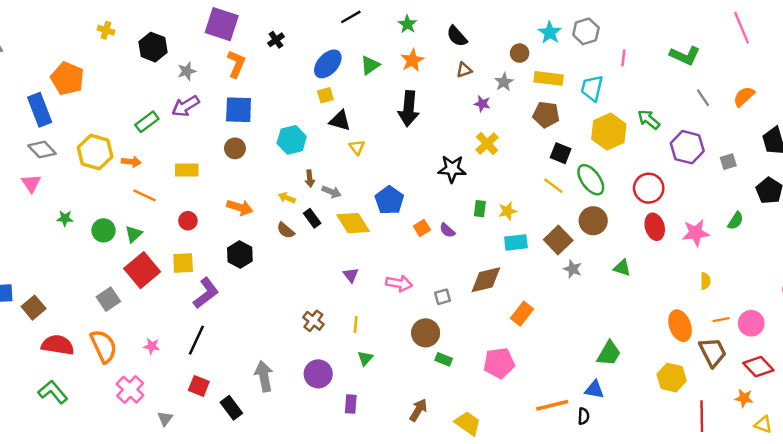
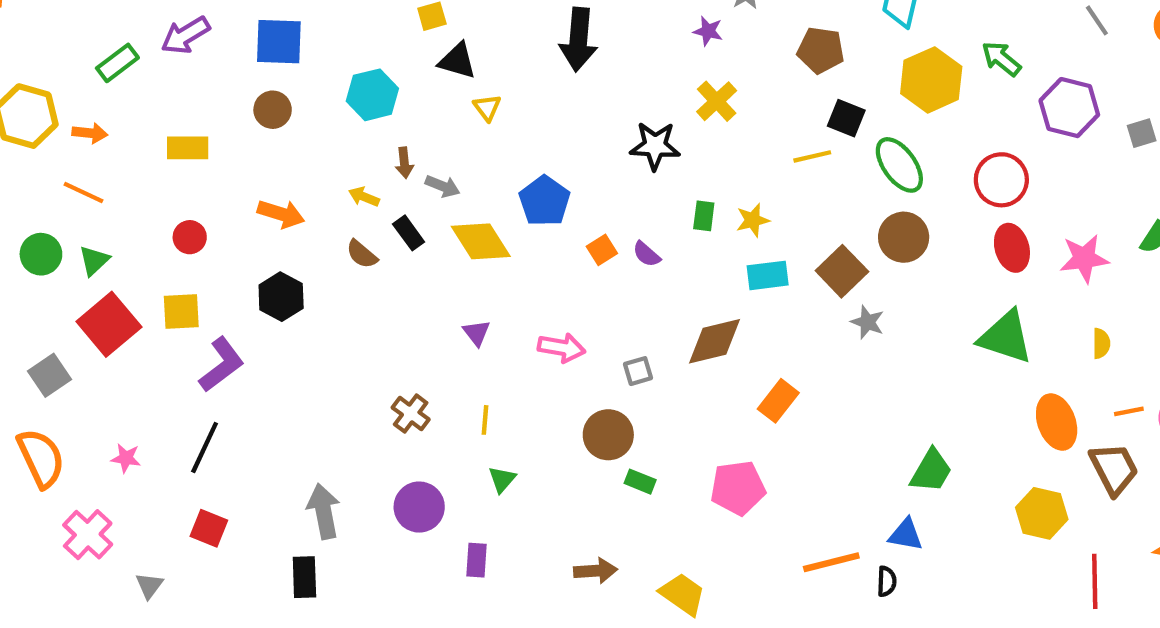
yellow line: (553, 186) -> (812, 156), moved, turned -50
orange line: (145, 195) -> (83, 193), moved
green triangle: (622, 268) -> (1006, 337), moved, size x1.8
black rectangle: (231, 408) -> (304, 577), moved, turned 35
brown arrow: (418, 410) -> (596, 571), turned 55

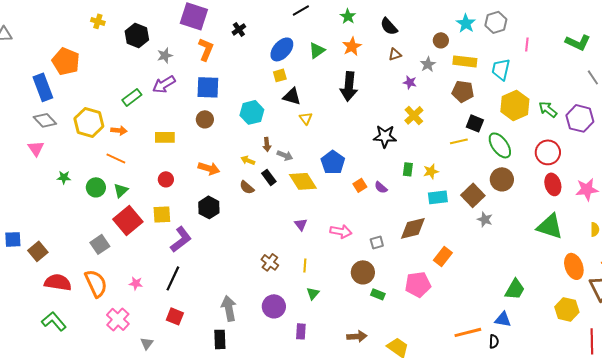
green arrow: (1001, 59) -> (548, 109), moved
pink pentagon: (738, 488) -> (418, 284), moved

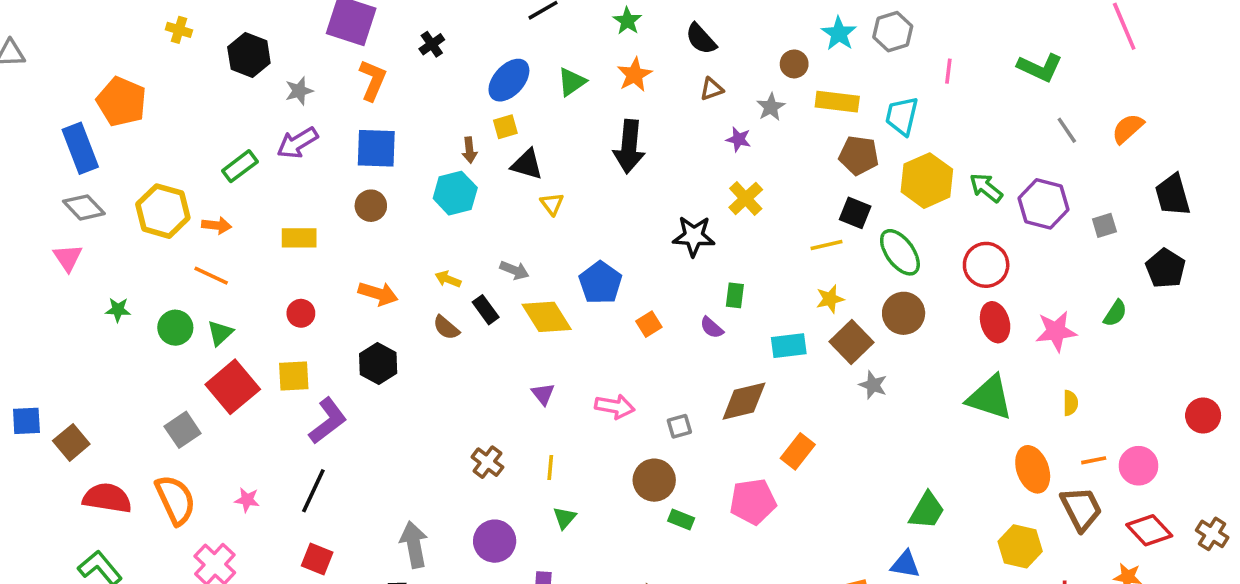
brown pentagon: (463, 91) -> (859, 155), moved
brown arrow: (267, 144) -> (469, 150), moved
yellow star: (431, 171) -> (830, 299), moved
purple semicircle: (381, 187) -> (712, 328), moved

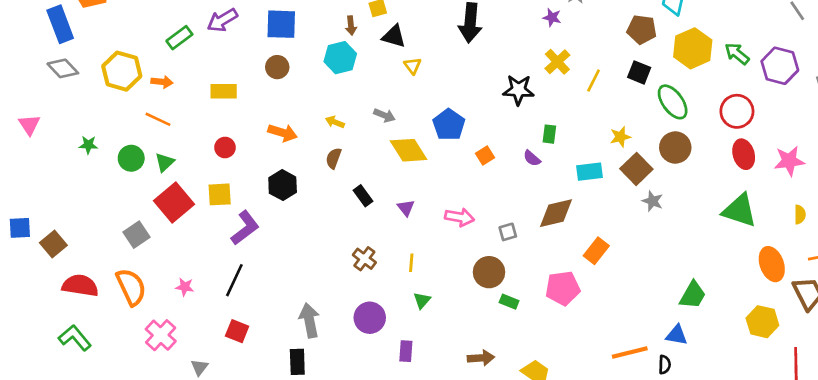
yellow line: (826, 245) -> (594, 80), moved, turned -50
pink triangle: (68, 258) -> (29, 125), moved
black rectangle: (486, 310) -> (363, 196), moved
brown semicircle: (446, 328) -> (334, 158), turned 70

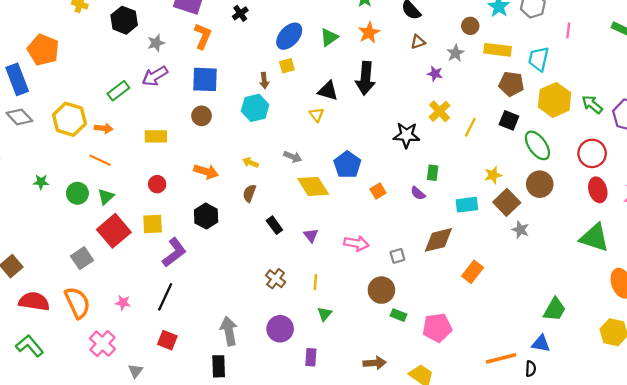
black triangle: (394, 36) -> (328, 91), moved
pink pentagon: (563, 288) -> (437, 328), moved

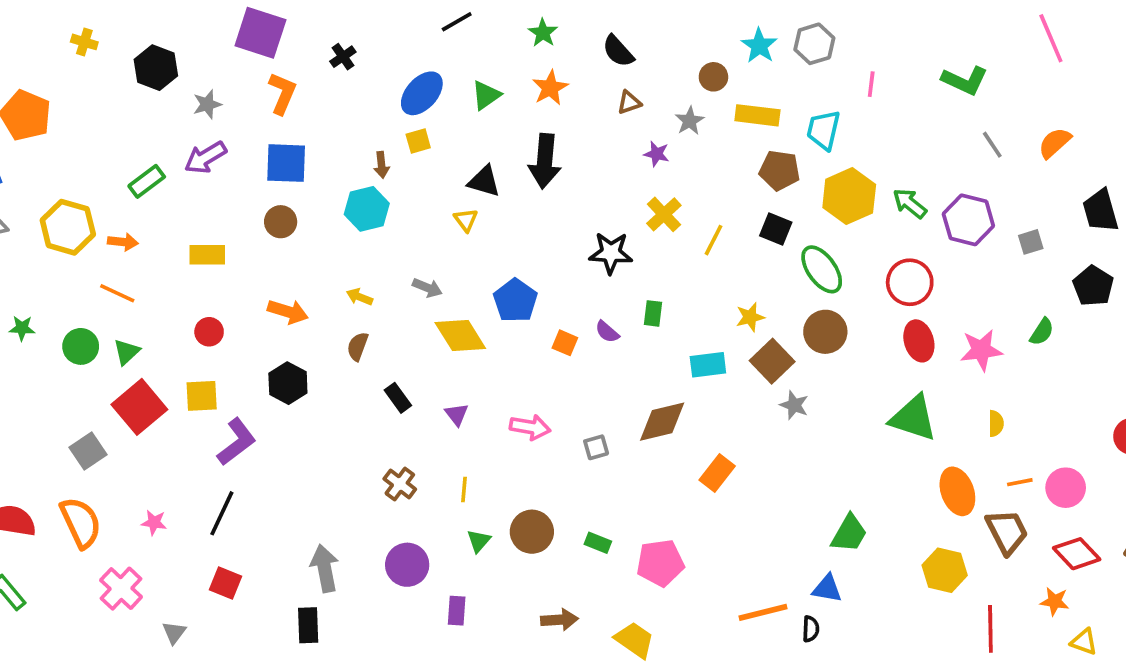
orange square: (378, 191) -> (565, 343), turned -35
purple semicircle: (418, 193) -> (607, 332), moved
brown circle: (381, 290) -> (532, 532), moved

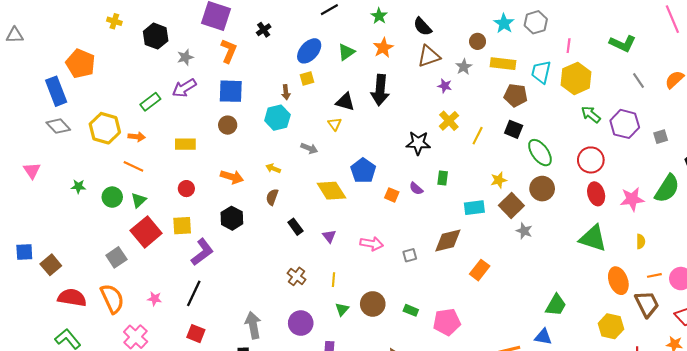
brown triangle: (629, 102) -> (429, 56), size x1.6
yellow hexagon: (849, 196) -> (576, 78), moved
gray arrow: (427, 288) -> (309, 148), moved
green semicircle: (1042, 332) -> (667, 189), size x1.8

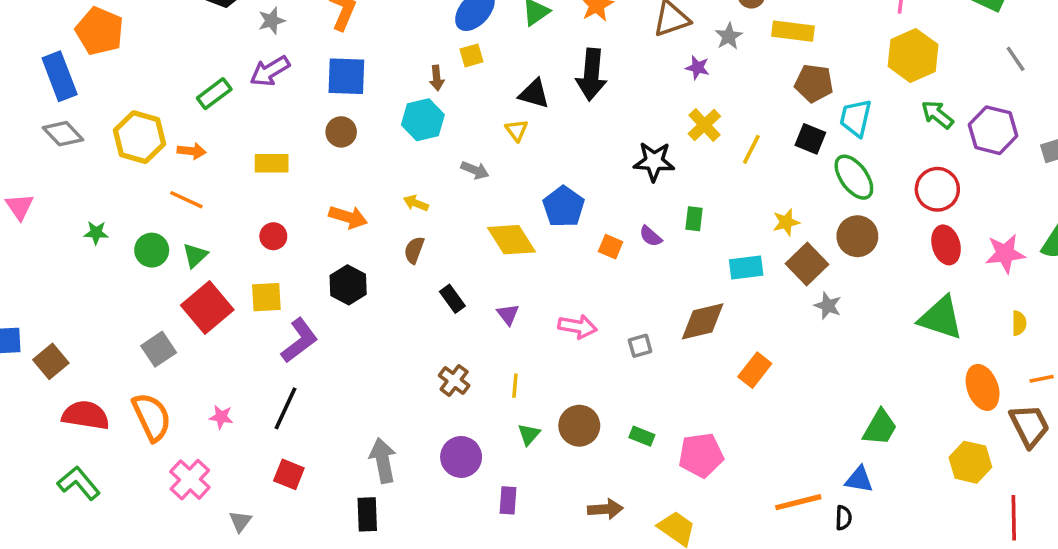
cyan trapezoid: (541, 72) -> (856, 118), moved

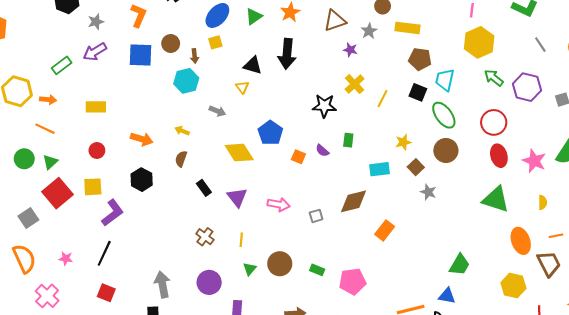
brown circle: (341, 132) -> (171, 44), moved
pink star: (1005, 254) -> (534, 161), turned 30
brown square: (807, 264) -> (416, 167), size x0.7
purple triangle: (508, 314) -> (237, 197), size x1.5

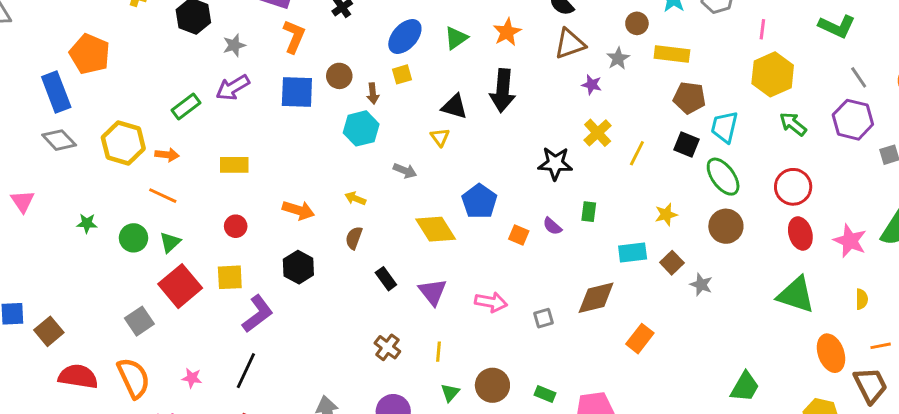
purple hexagon: (527, 87) -> (853, 120), moved
brown square: (416, 167) -> (672, 263), moved

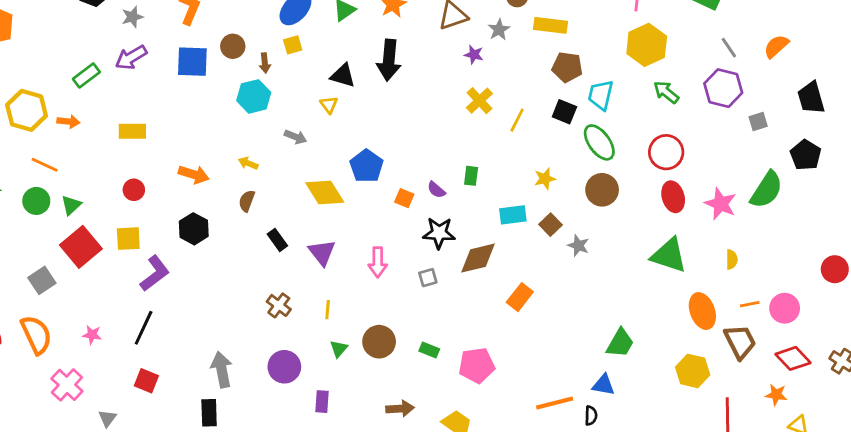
black star: (555, 163) -> (439, 233), moved
orange line: (163, 196) -> (45, 165), moved
pink arrow: (491, 302) -> (378, 262), turned 80

